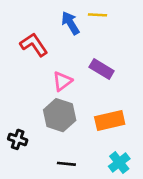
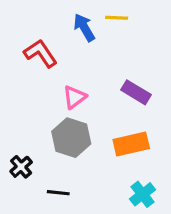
purple rectangle: (102, 69) -> (136, 92), moved
black cross: (18, 139) -> (21, 167), turned 30
black line: (66, 164) -> (58, 193), moved

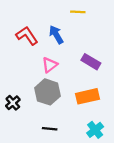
blue arrow: (84, 27) -> (56, 35), moved
black cross: (21, 167) -> (13, 103), moved
black line: (58, 193) -> (50, 129), moved

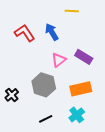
pink triangle: (50, 65) -> (59, 60), moved
black line: (50, 129) -> (46, 119), turned -32
cyan cross: (95, 130) -> (77, 115), moved

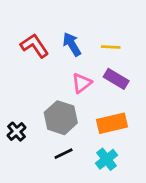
yellow line: (72, 11) -> (111, 47), moved
black line: (46, 119) -> (64, 154), moved

